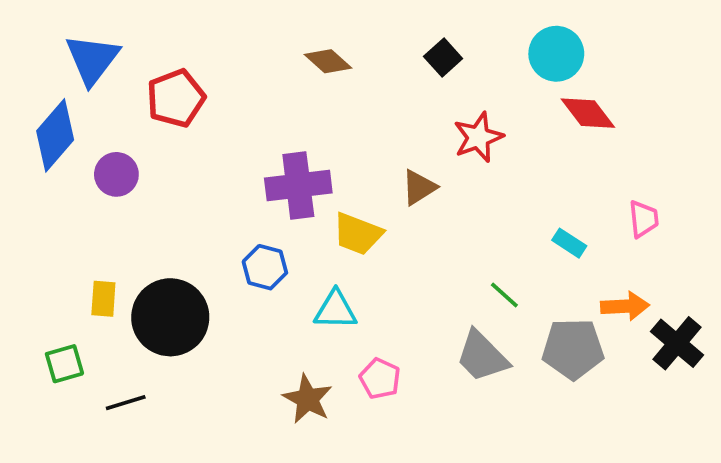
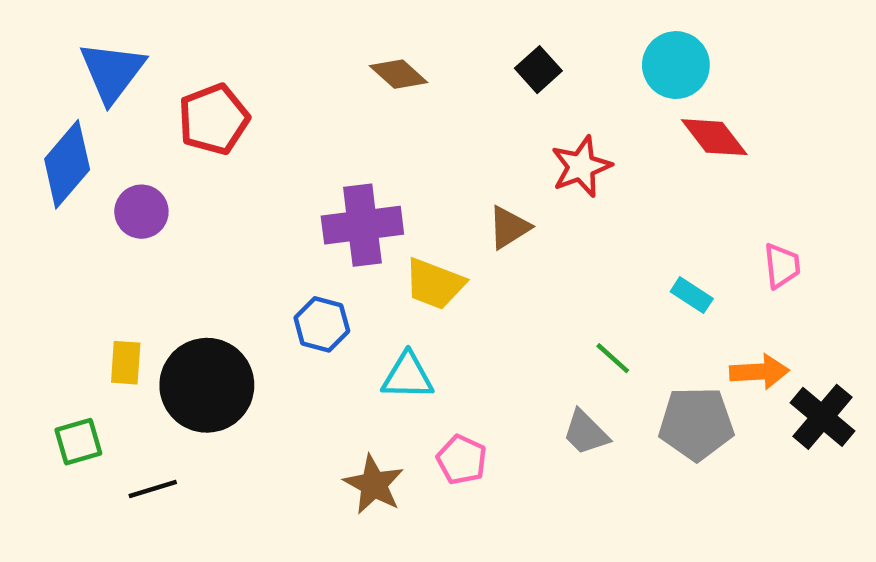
gray trapezoid: (482, 356) -> (586, 433), size x0.7

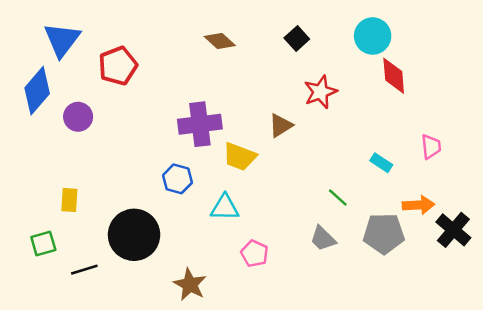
red diamond: (714, 137) -> (394, 76), turned 33
black circle: (207, 385) -> (134, 235), moved
brown star: (374, 484) -> (190, 285), moved

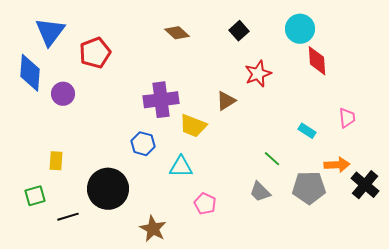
blue diamond: (37, 91) -> (30, 73), turned -36

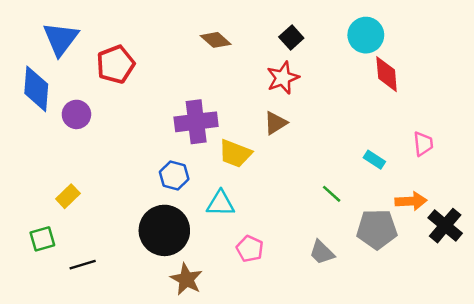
red star: (258, 74) -> (283, 78), moved
yellow rectangle: (56, 161) -> (68, 196), turned 42
black circle: (108, 189) -> (164, 230), moved
gray trapezoid: (260, 192) -> (322, 252), moved

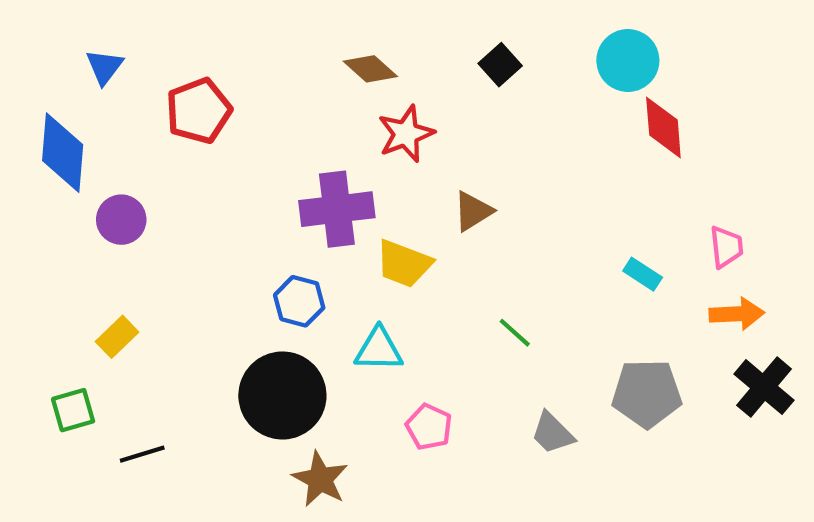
blue triangle: (61, 39) -> (104, 67), size x0.6
red star: (283, 78) -> (406, 134), moved
purple circle: (76, 114) -> (121, 220), moved
green line: (332, 194) -> (515, 333), moved
orange arrow: (411, 201) -> (737, 314), moved

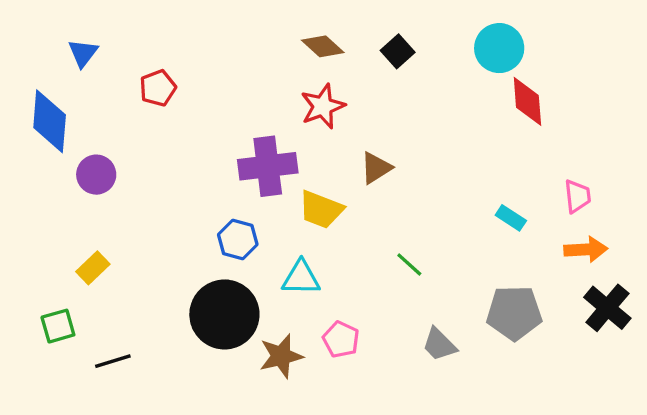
brown diamond: (370, 69) -> (323, 46), moved
red pentagon: (199, 111) -> (158, 88), size x0.7
brown star: (320, 479) -> (281, 356), moved, turned 30

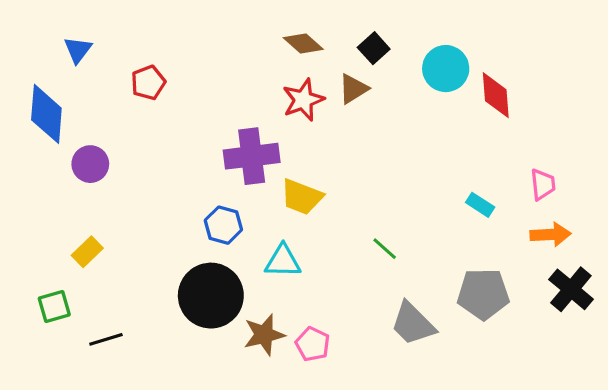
cyan circle: (499, 48) -> (446, 69), moved
brown triangle: (376, 168) -> (353, 89), moved
pink pentagon: (341, 339) -> (313, 344), moved
gray trapezoid: (439, 344) -> (413, 324), size x1.4

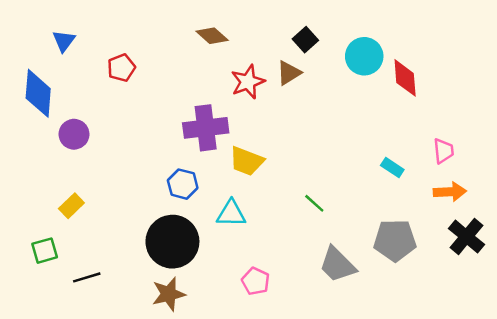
brown diamond: (303, 43) -> (212, 36), moved
brown star: (264, 335) -> (169, 294), moved

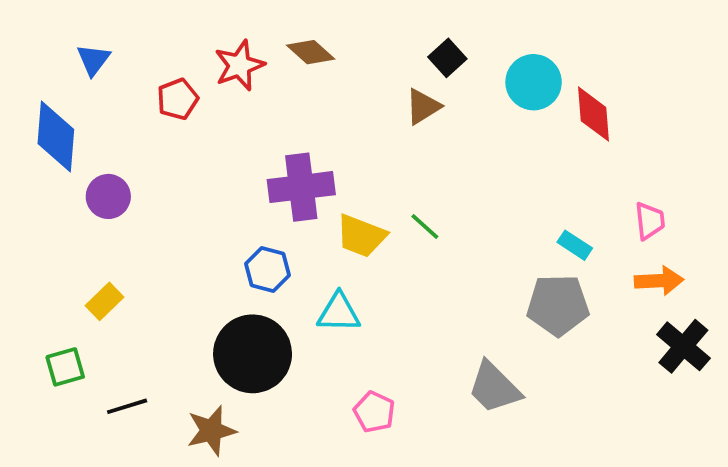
red star: (248, 82) -> (239, 65), moved
green line: (314, 203) -> (425, 226), moved
gray pentagon: (395, 240) -> (558, 305), moved
brown star: (169, 294) -> (211, 431), moved

